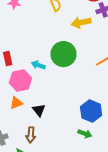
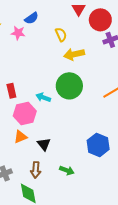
yellow arrow: (81, 23) -> (74, 54), moved
green arrow: (85, 134) -> (67, 170), moved

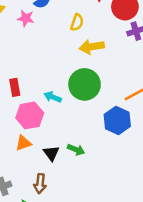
yellow semicircle: (61, 35) -> (77, 22), turned 40
blue hexagon: (98, 145) -> (117, 120), moved
green arrow: (67, 170) -> (76, 150), moved

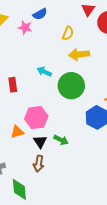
cyan arrow: (53, 97) -> (44, 72), moved
pink hexagon: (30, 115) -> (36, 118), moved
brown arrow: (40, 184) -> (39, 164), moved

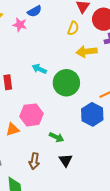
yellow semicircle: (68, 33) -> (73, 28), moved
yellow arrow: (79, 54) -> (87, 52), moved
black triangle: (40, 142) -> (66, 160), moved

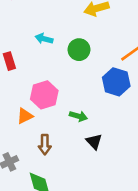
green circle: (66, 83) -> (79, 50), size x0.7
brown arrow: (34, 161) -> (45, 145), moved

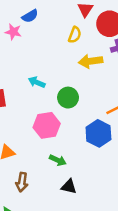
pink hexagon: (44, 95) -> (47, 125), moved
black triangle: (94, 142) -> (69, 187), turned -42

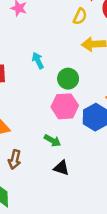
cyan arrow: (37, 82) -> (38, 61), turned 35
pink hexagon: (47, 125) -> (65, 106), moved

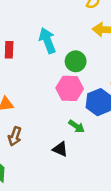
cyan arrow: (38, 61) -> (47, 40), size x1.5
green arrow: (52, 141) -> (76, 126), moved

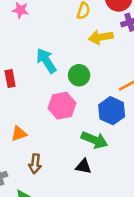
pink hexagon: (70, 88) -> (62, 106), moved
green arrow: (76, 126) -> (94, 140), size x1.5

